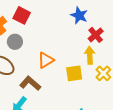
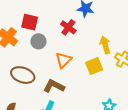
red cross: (96, 35) -> (68, 27), moved
gray circle: (15, 42) -> (38, 41), moved

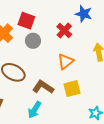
orange triangle: (63, 60) -> (66, 61), moved
yellow square: (94, 66) -> (72, 89), moved

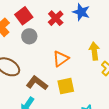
red square: (26, 21) -> (24, 16), turned 30
red cross: (64, 30) -> (56, 18), moved

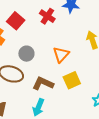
gray circle: (29, 36) -> (26, 54), moved

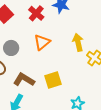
orange triangle: (61, 55) -> (42, 42), moved

